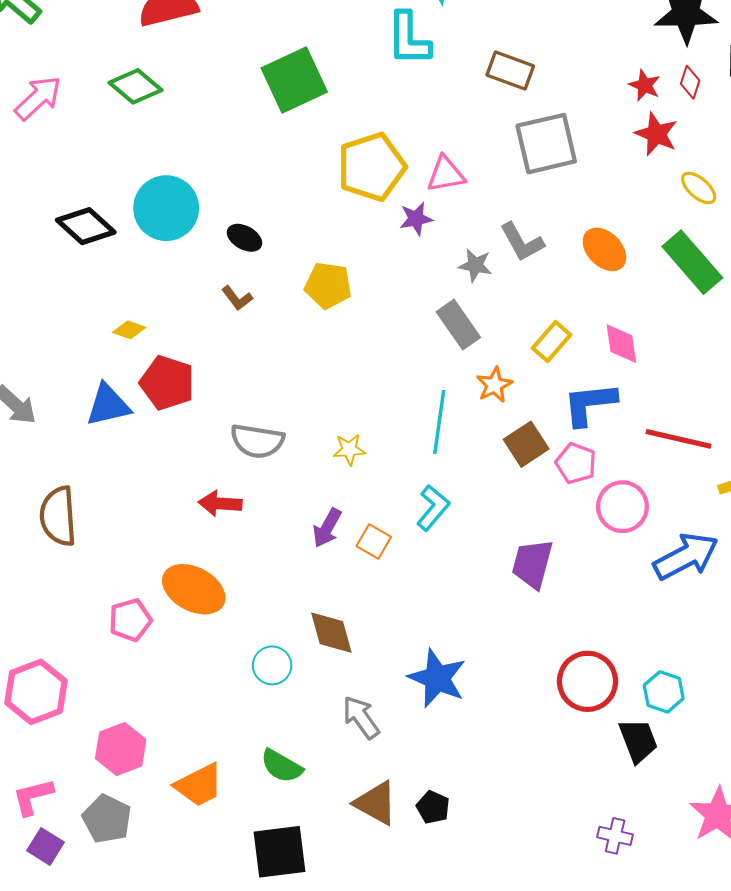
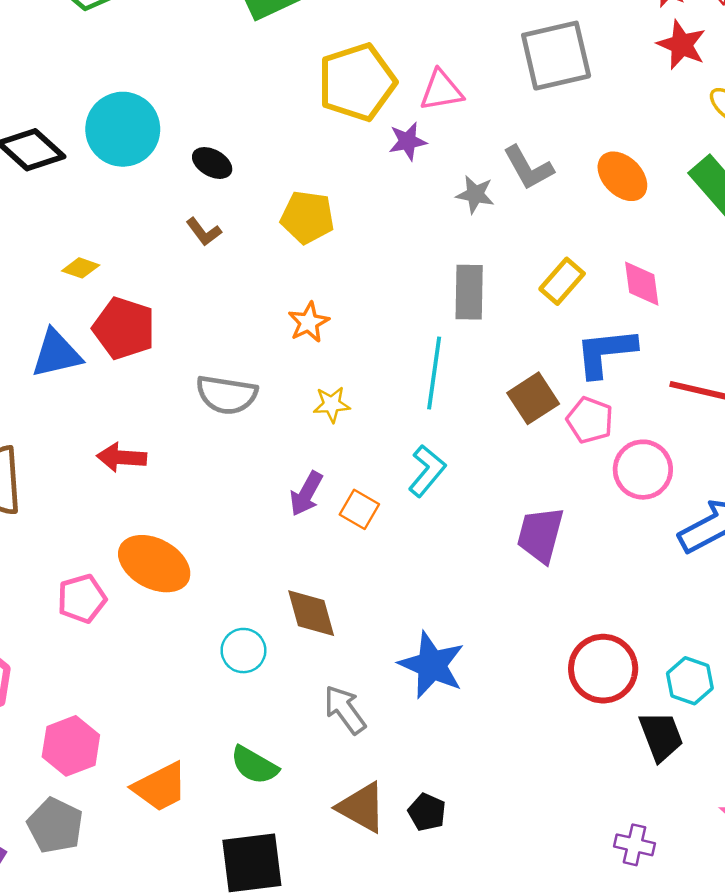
gray rectangle: (458, 325) -> (469, 292), moved, turned 36
orange star: (494, 385) -> (309, 322), moved
red arrow: (220, 503) -> (122, 457), moved

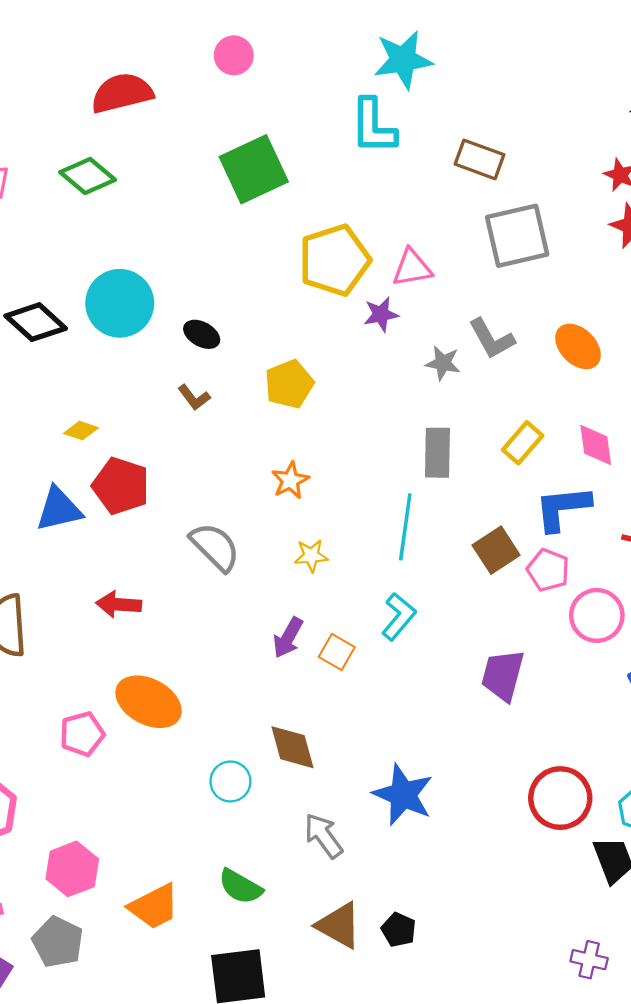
yellow pentagon: (307, 217) -> (289, 384), turned -30
gray semicircle: (227, 395) -> (215, 547), turned -144

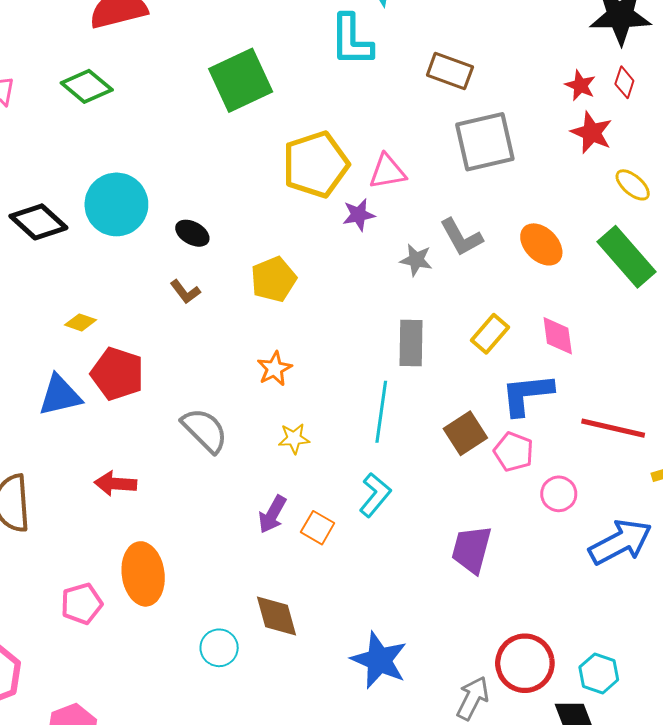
pink circle: (597, 615) -> (559, 494), size x0.7
orange ellipse: (149, 702) -> (143, 574), turned 54
gray arrow: (323, 836) -> (473, 698), moved, turned 63

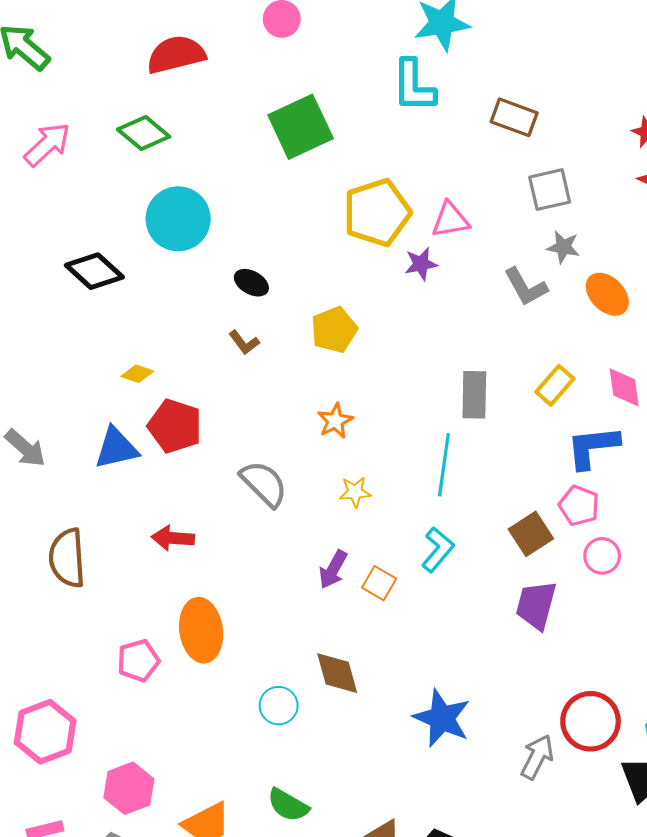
gray square: (485, 142) -> (550, 190), size x0.7
cyan circle: (116, 204) -> (178, 219), moved
gray star: (416, 260) -> (563, 247), moved
brown square: (465, 433) -> (531, 534), moved
pink circle: (559, 494) -> (602, 556), moved

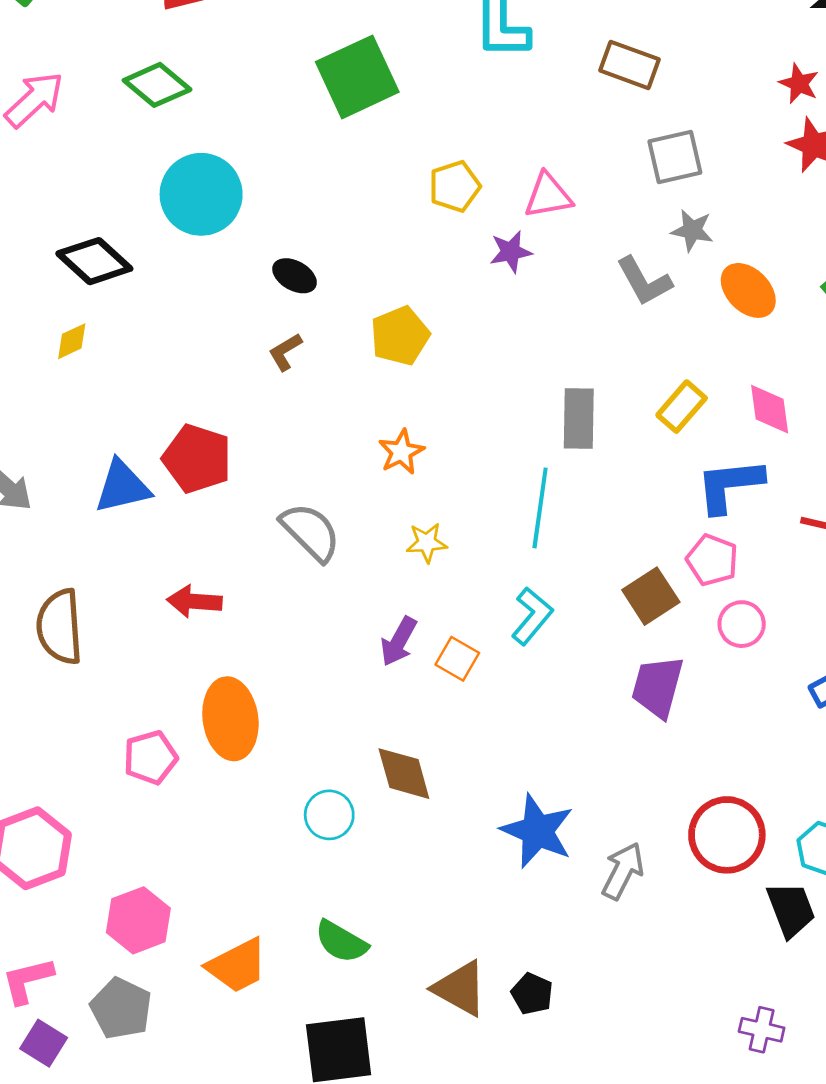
yellow pentagon: (377, 213) -> (455, 186), size x0.6
brown L-shape: (244, 342) -> (285, 352), turned 96
yellow diamond: (137, 374) -> (72, 341), moved, turned -44
gray arrow: (537, 757) -> (623, 871), moved

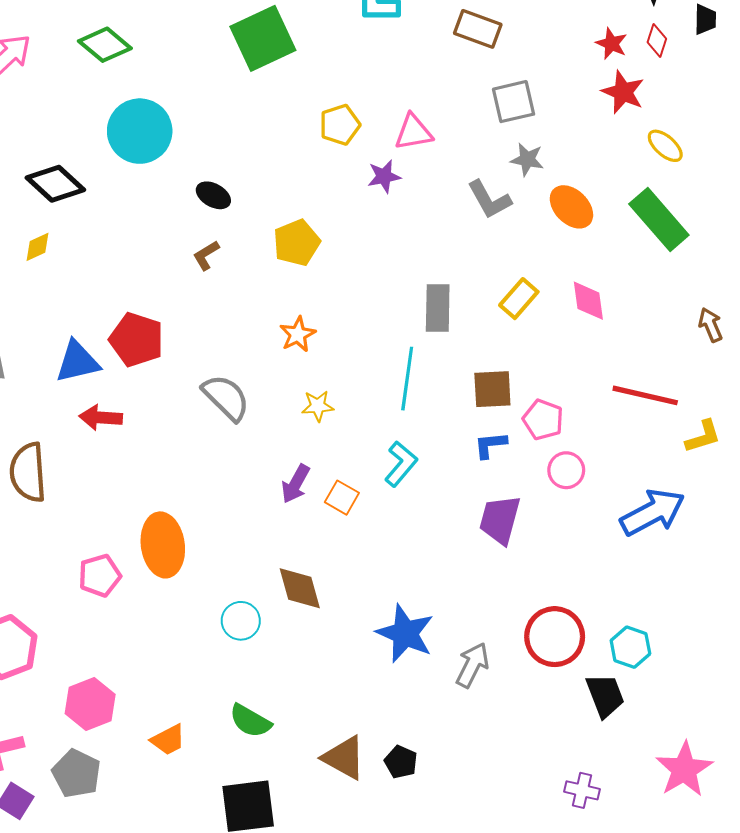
blue L-shape: (730, 485) -> (490, 445), moved, size x0.6
brown square: (651, 596) -> (492, 389), moved, turned 30
red arrow: (194, 601) -> (101, 418), moved
orange trapezoid: (237, 966) -> (168, 740), size x0.7

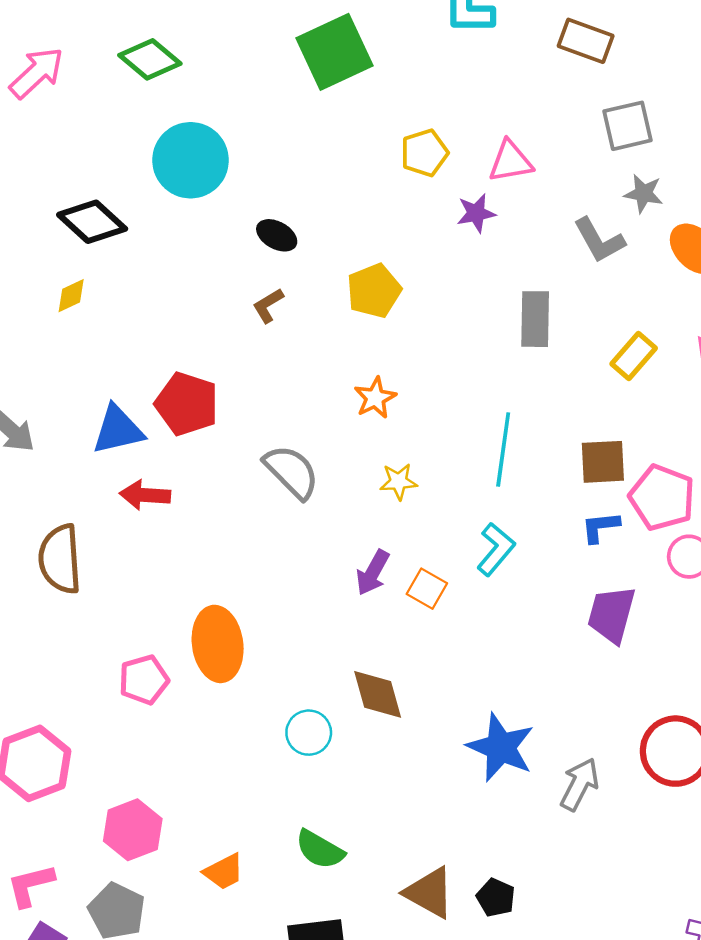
gray rectangle: (438, 308) -> (535, 319), moved
pink pentagon: (543, 420) -> (662, 497), size x1.4

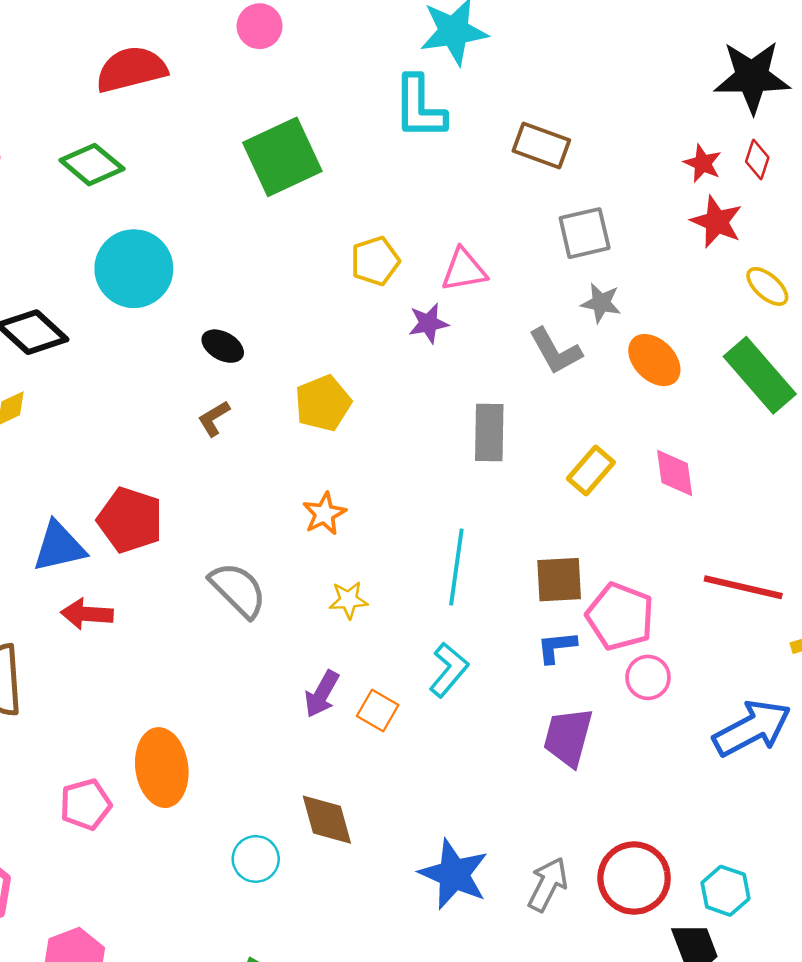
gray arrow: (579, 784) -> (548, 884), moved

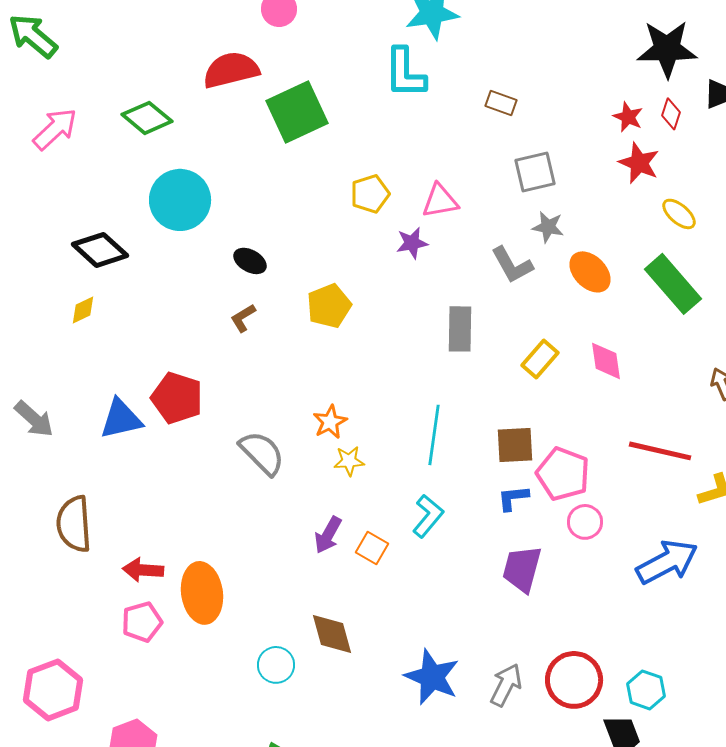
red semicircle: (131, 69) -> (231, 70), moved
brown rectangle: (541, 146) -> (501, 103), size x0.7
orange star: (324, 514) -> (330, 422), moved
red arrow: (87, 614) -> (143, 570), moved

